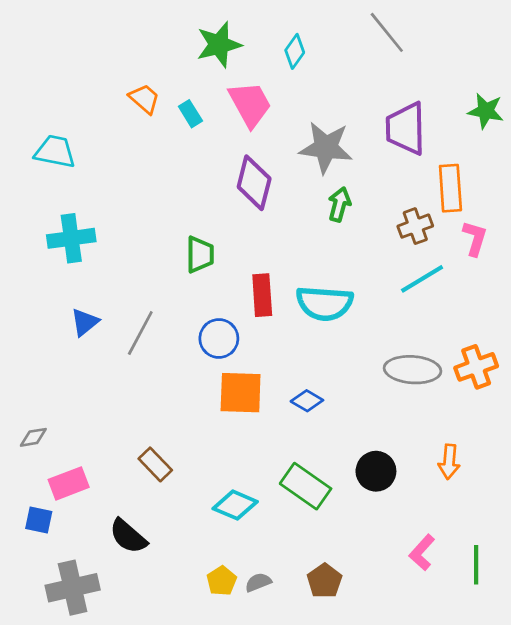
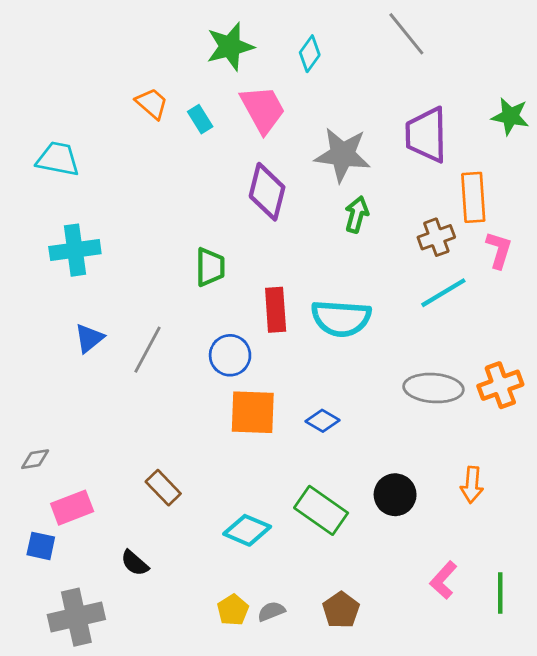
black semicircle: (128, 536) -> (135, 563), size x0.7

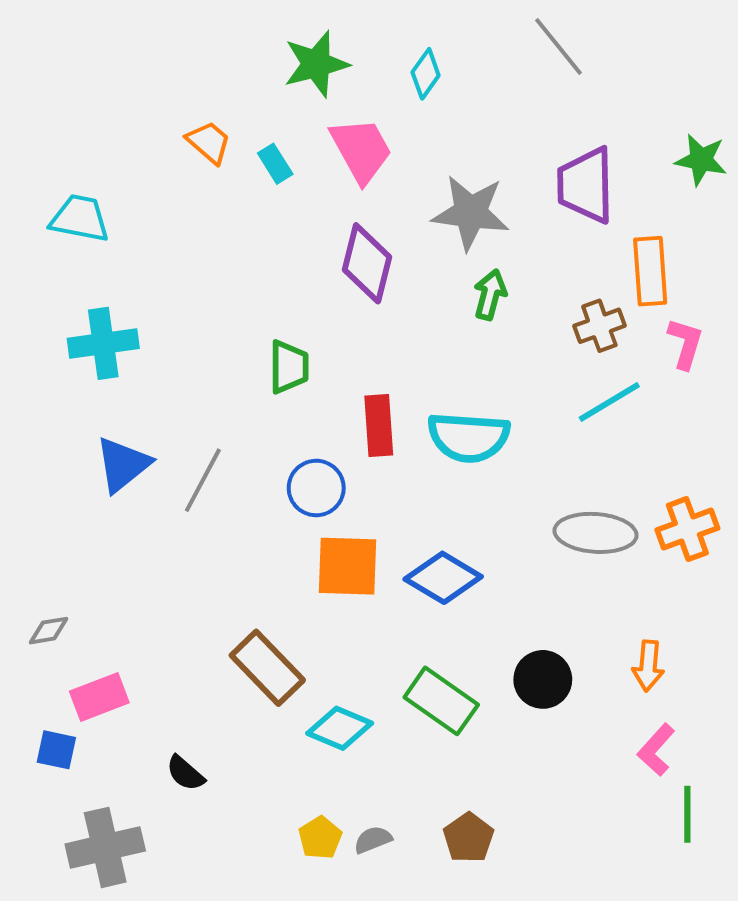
blue triangle: (89, 338) -> (123, 465), size x1.4
blue diamond: (323, 421) -> (443, 578), size x1.6
brown rectangle: (163, 488) -> (267, 668), moved, size x1.5
pink L-shape: (443, 580) -> (656, 750), moved

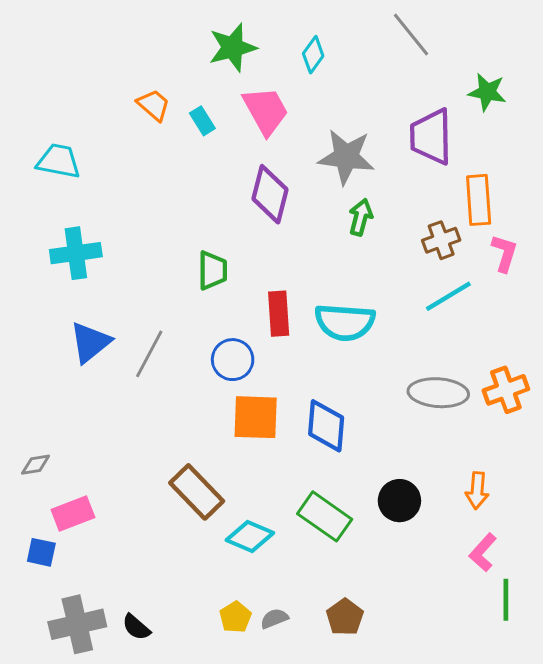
green star: (701, 160) -> (487, 92), moved
blue diamond: (443, 578) -> (326, 426), turned 64
black semicircle: (185, 773) -> (136, 627), moved

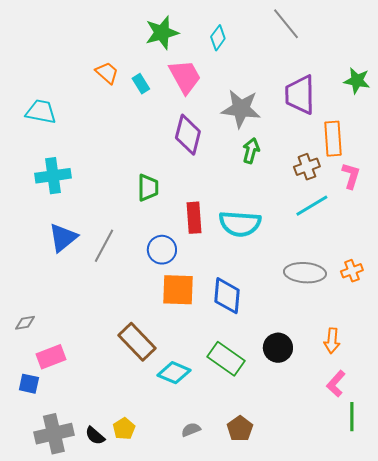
green star: (487, 92) -> (357, 81), moved
orange cross: (506, 390) -> (352, 271), size x0.7
yellow pentagon: (235, 617) -> (124, 429), moved

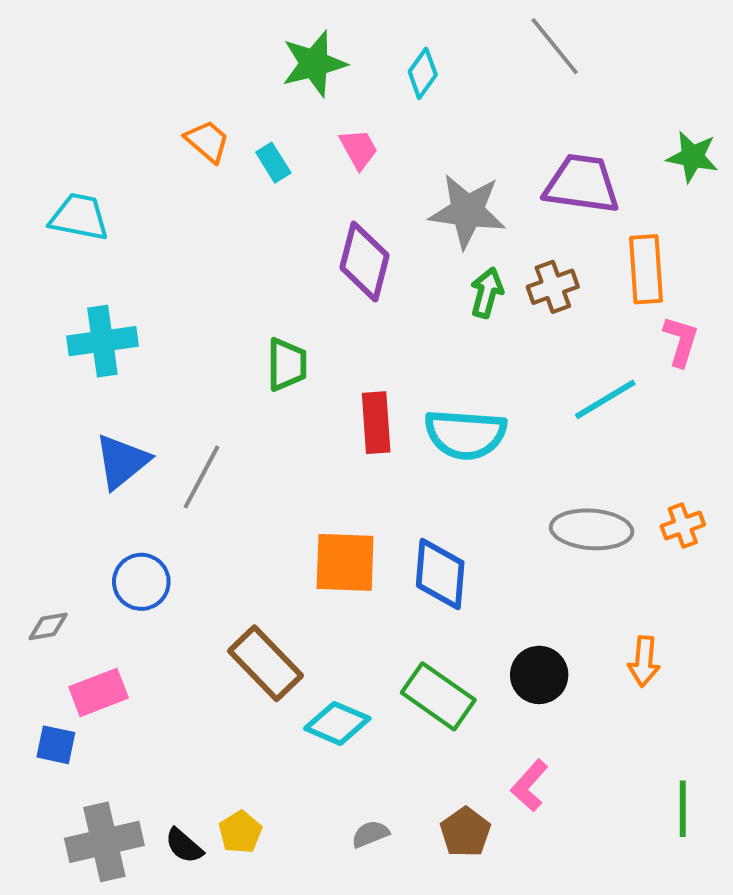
pink trapezoid: (185, 77) -> (359, 149), size x0.6
purple trapezoid: (300, 95) -> (582, 184), turned 99
brown cross: (307, 167) -> (553, 287), moved
blue circle: (162, 250) -> (141, 582), moved
pink L-shape: (336, 384) -> (529, 786), moved

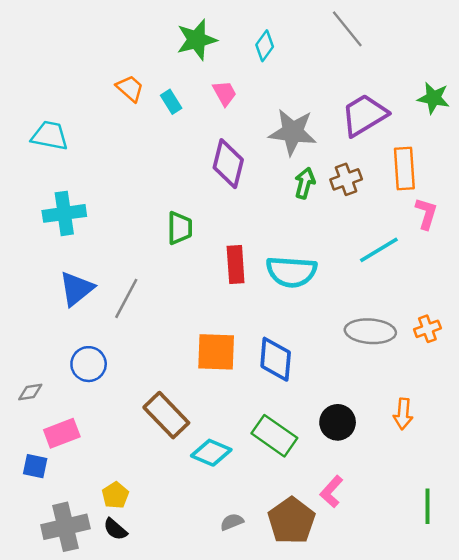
purple trapezoid: (582, 184) -> (364, 115), turned -39
yellow pentagon: (240, 832) -> (115, 495), moved
brown pentagon: (465, 832) -> (291, 521), size x1.5

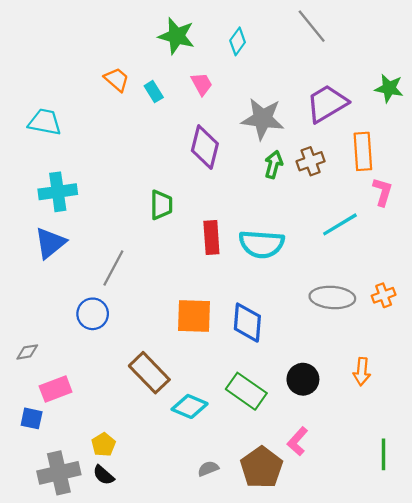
green star: (197, 40) -> (177, 36), turned 30
blue triangle: (76, 289) -> (50, 243), moved
blue circle: (89, 364) -> (93, 314), moved

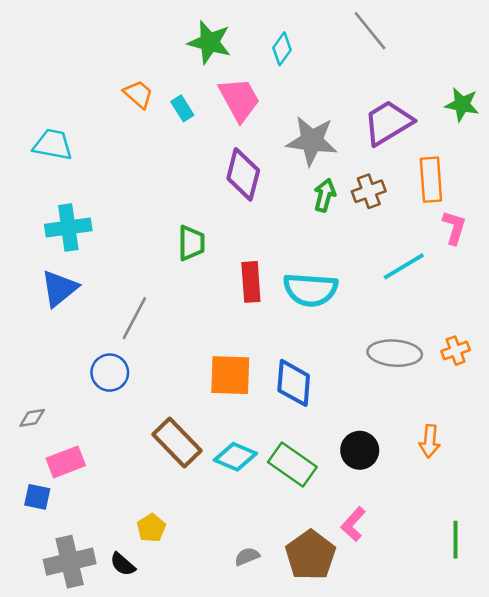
pink trapezoid: (202, 84) -> (239, 99), size x1.6
cyan diamond: (190, 406) -> (235, 457), moved
yellow pentagon: (104, 445) -> (151, 528), moved

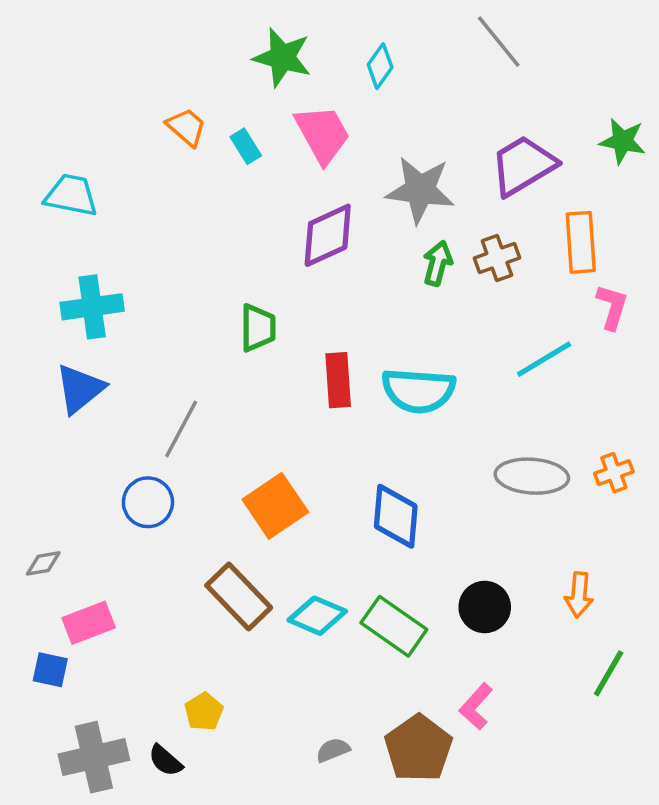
purple diamond: (243, 174) -> (328, 235), turned 51
orange square: (230, 375) -> (275, 506), moved, turned -36
green line: (456, 540) -> (609, 673), moved, turned 30

